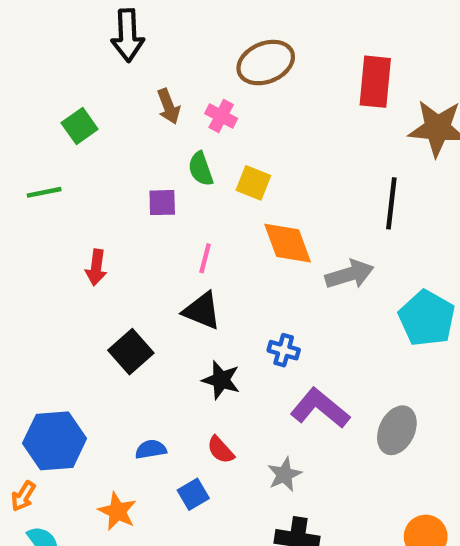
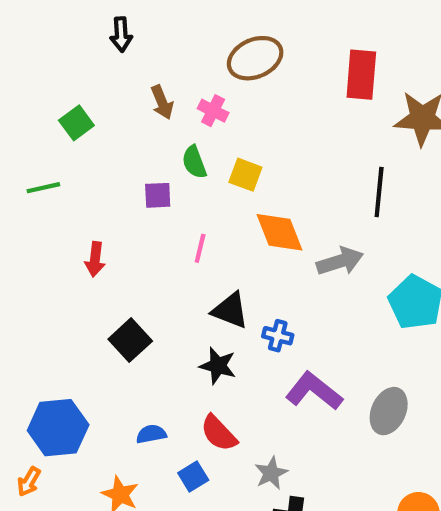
black arrow: (128, 35) -> (121, 34), size x0.7
black triangle: (202, 311) -> (230, 310), moved
red semicircle: (221, 450) -> (219, 433), size x1.4
gray star: (285, 474) -> (271, 473), moved

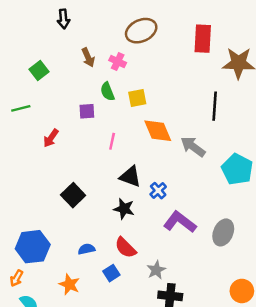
yellow square: (245, 175) -> (137, 98), turned -30
red arrow: (95, 259) -> (51, 138), moved, turned 30
gray arrow: (340, 261) -> (193, 147), turned -125
blue cross: (278, 336) -> (158, 191), turned 35

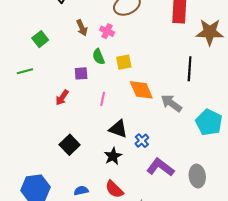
red arrow: (51, 138) -> (62, 98), moved
black star: (124, 209) -> (113, 156), turned 30
gray ellipse: (223, 232) -> (197, 176), turned -30

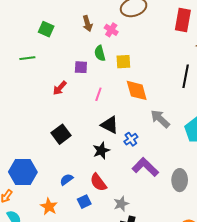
green square: (40, 39) -> (46, 29), turned -35
gray arrow: (171, 103) -> (160, 119), moved
blue semicircle: (81, 191) -> (66, 180), turned -32

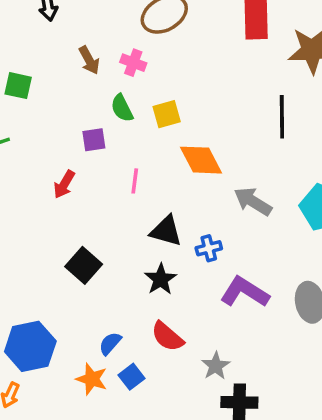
blue cross: (131, 139) -> (209, 248), turned 32
blue square: (84, 202) -> (132, 377), moved
orange star: (49, 207) -> (92, 379), moved

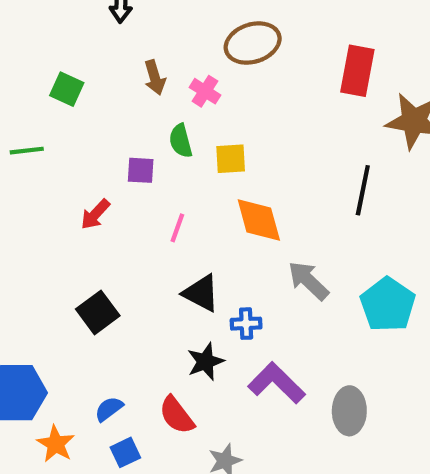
black star: (161, 279) -> (205, 362), moved
orange star: (92, 379) -> (56, 444), moved

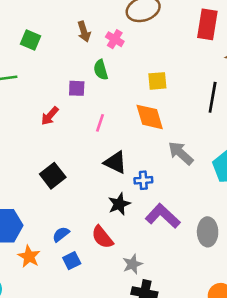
yellow square: (231, 159) -> (157, 81), moved

